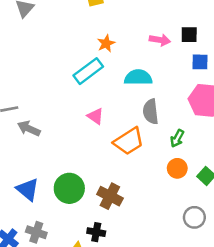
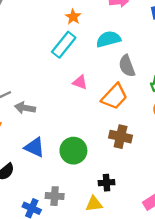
blue triangle: (28, 189) -> (35, 147), moved
brown cross: (110, 196) -> (121, 137), moved

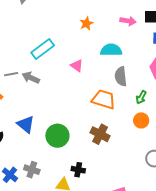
cyan rectangle: (64, 45) -> (43, 49), moved
pink triangle: (80, 82) -> (77, 66), moved
orange trapezoid: (114, 97) -> (104, 99), turned -130
gray arrow: (25, 108) -> (31, 78), moved

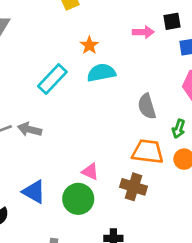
cyan rectangle: (43, 49) -> (52, 79), moved
cyan semicircle: (111, 50) -> (101, 73), moved
pink triangle: (77, 66) -> (90, 172), moved
orange trapezoid: (104, 99) -> (148, 152), moved

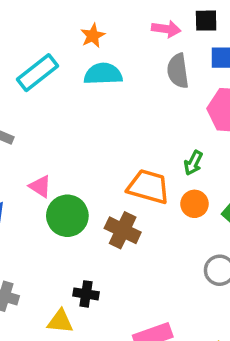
gray semicircle: (147, 106) -> (178, 71), moved
pink triangle: (90, 172) -> (40, 186), moved
green circle: (78, 199) -> (67, 216), moved

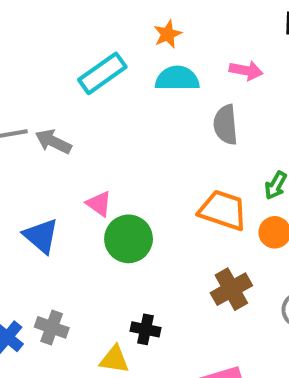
pink arrow: (166, 29) -> (246, 71), moved
gray semicircle: (178, 71) -> (226, 125), moved
brown cross: (123, 230) -> (231, 289), moved, turned 32

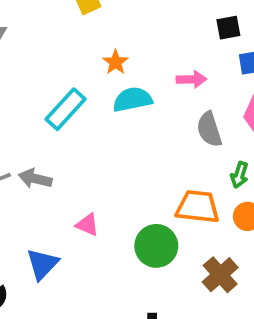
gray semicircle: (226, 125) -> (209, 129), moved
blue triangle: (41, 236) -> (42, 264), turned 45
green circle: (129, 239) -> (156, 246), moved

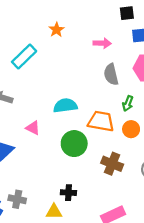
cyan semicircle: (132, 99) -> (65, 106), moved
brown cross: (220, 275) -> (112, 164), turned -30

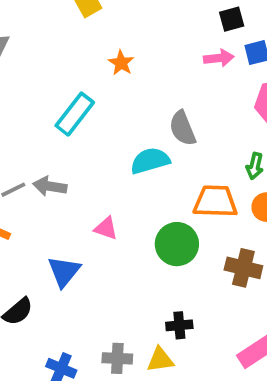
pink arrow: (102, 43) -> (219, 58), moved
gray semicircle: (111, 74) -> (182, 128), moved
cyan semicircle: (65, 106) -> (150, 161), moved
gray cross: (17, 199) -> (117, 358), moved

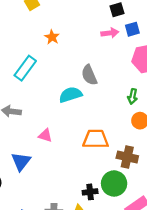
orange trapezoid: (215, 201) -> (96, 139), moved
green circle: (177, 244) -> (114, 183), moved

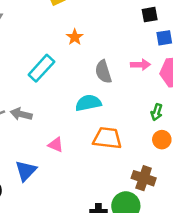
pink arrow: (110, 33) -> (140, 65), moved
gray semicircle: (89, 75) -> (103, 72), moved
orange trapezoid: (96, 139) -> (107, 138), moved

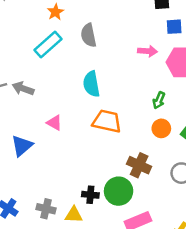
orange star: (75, 37) -> (55, 12), moved
gray semicircle: (103, 72) -> (89, 35), moved
cyan semicircle: (88, 103) -> (91, 84), turned -95

